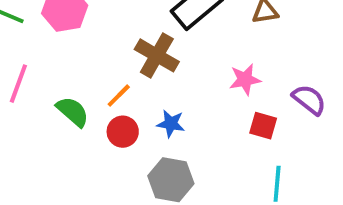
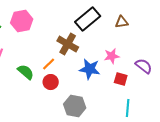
blue star: (171, 124) -> (90, 69), moved, size x1.5

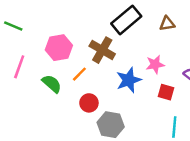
pink hexagon: (22, 21) -> (59, 48), moved
blue star: (90, 69) -> (129, 80), turned -30
red circle: (51, 82) -> (89, 103), moved

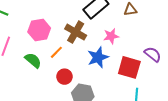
pink star: (155, 64) -> (111, 36), moved
red square: (166, 92) -> (129, 67), size x1.6

